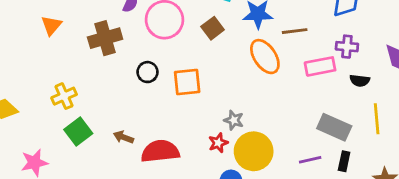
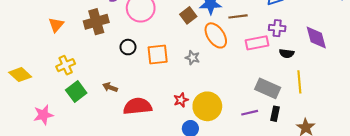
orange triangle: (51, 25) -> (56, 25), moved
brown square: (213, 28) -> (188, 15), moved
gray star: (234, 120) -> (193, 58), moved
brown arrow: (123, 137) -> (110, 87), moved

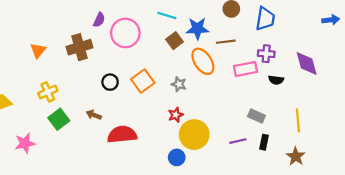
black circle: (128, 47) -> (110, 82), moved
orange square: (158, 54) -> (143, 81), turned -30
yellow line: (299, 82) -> (298, 120), moved
gray rectangle: (268, 88) -> (256, 116), size x0.7
red star: (181, 100) -> (176, 115), moved

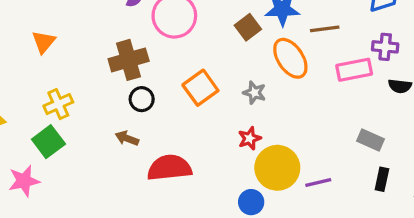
brown cross: (79, 47) -> (129, 60), moved
black circle: (110, 82) -> (142, 99), moved
green square: (59, 119) -> (48, 142), moved
purple line: (238, 141) -> (318, 182), moved

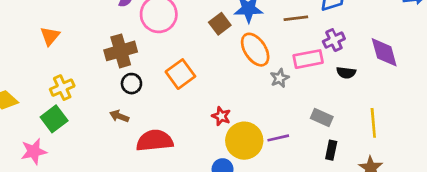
brown line: (325, 29) -> (296, 18), moved
purple cross: (385, 47) -> (334, 40), turned -30
gray star: (254, 93) -> (280, 78), moved, turned 30
red star: (250, 138) -> (221, 116), turned -30
purple line: (318, 182) -> (278, 138), moved

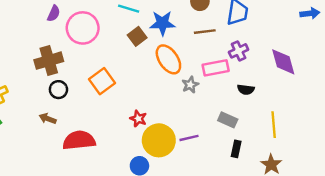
black semicircle: (346, 73) -> (246, 90), moved

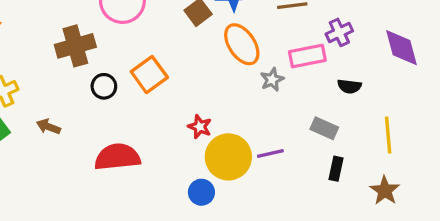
black circle: (58, 90) -> (104, 86), moved
brown arrow: (48, 119) -> (48, 127), moved

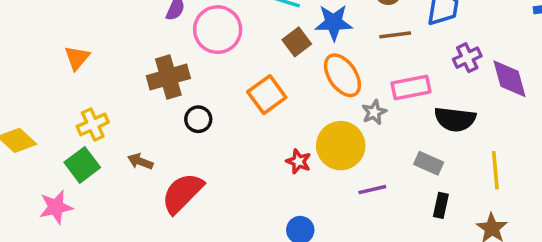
purple cross: (339, 32) -> (467, 58), moved
orange square: (149, 75) -> (267, 95), moved
black semicircle: (349, 86) -> (455, 119), size x1.6
red semicircle: (117, 157) -> (182, 193), moved, turned -39
yellow circle: (228, 157) -> (341, 146), moved

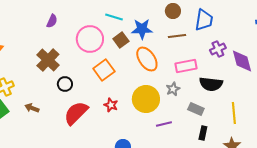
pink circle: (218, 30) -> (90, 39), moved
brown cross: (168, 77) -> (48, 60), turned -30
gray star: (374, 112) -> (173, 89), moved
red star: (298, 161) -> (111, 105), moved
red semicircle: (182, 193) -> (76, 113), moved

